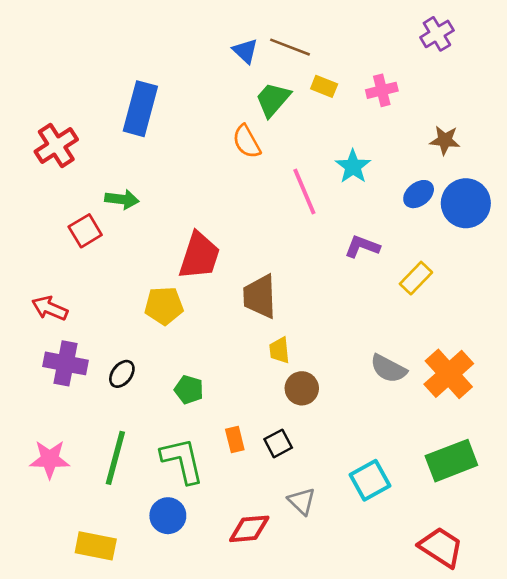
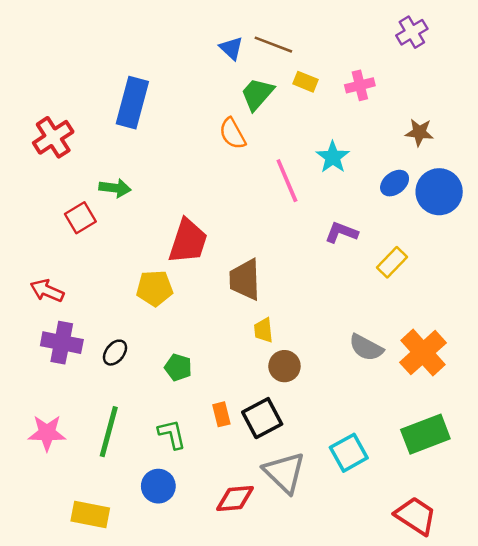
black square: (278, 443) -> (262, 418), size x1.5
green L-shape: (182, 461) -> (172, 434), size x0.7
gray triangle: (302, 501) -> (284, 472), size x1.6

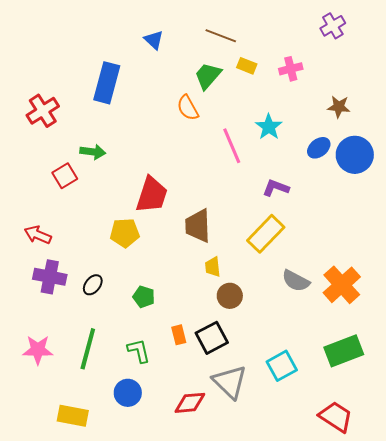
blue triangle: (231, 48) -> (154, 40), moved
yellow rectangle: (392, 262) -> (266, 234), moved, size x1.5

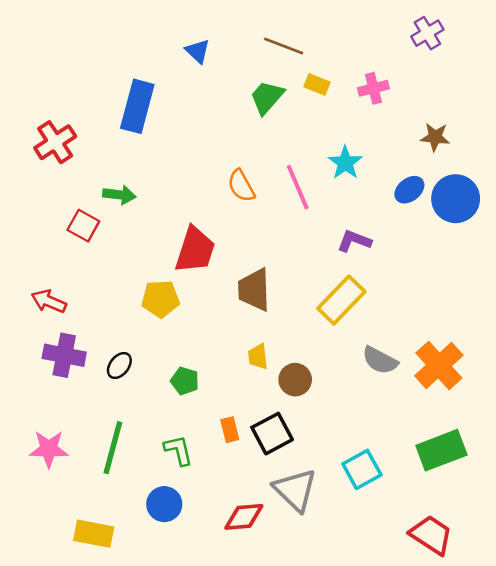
orange semicircle: (188, 108) -> (241, 186), moved
red square: (65, 176) -> (83, 226), turned -30
yellow trapezoid: (213, 267) -> (258, 357), moved

